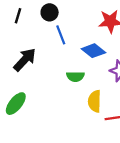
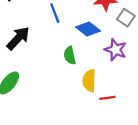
green semicircle: (75, 77) -> (70, 55), turned 78

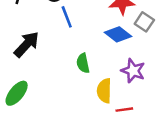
blue diamond: (88, 29) -> (118, 34), moved
purple star: (116, 50) -> (133, 71), moved

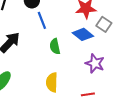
green semicircle: (83, 63) -> (55, 46), moved
yellow semicircle: (104, 91) -> (52, 82), moved

